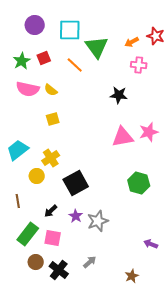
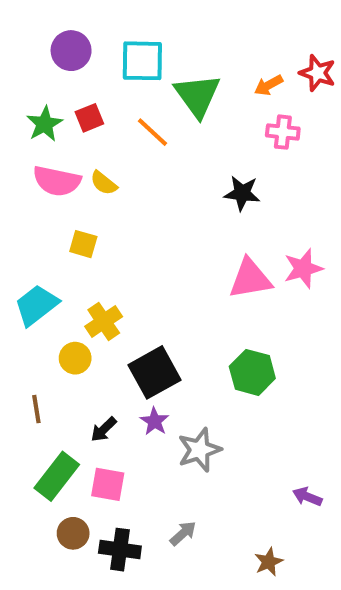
yellow square: (53, 119) -> (83, 244), moved, turned 32
green hexagon: (139, 183) -> (252, 372), moved
purple star: (76, 216) -> (155, 421), moved
black cross: (59, 270) -> (120, 550), turned -30

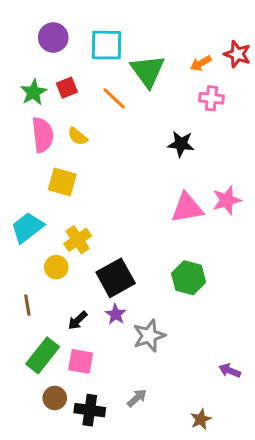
pink semicircle: (57, 181) -> (43, 135), turned -108
yellow square: (83, 244) -> (62, 182), size x1.4

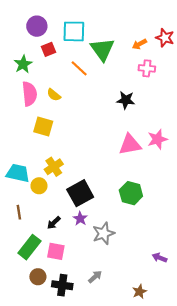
red square: (67, 88) -> (48, 49), moved
cyan trapezoid: (27, 228) -> (18, 173), moved, turned 50

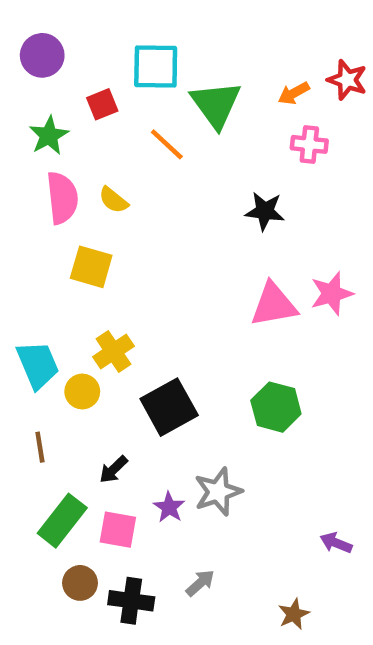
purple circle: (37, 26) -> (42, 55), moved
cyan trapezoid: (18, 173) -> (38, 365), turned 55
purple star: (80, 219) -> (169, 507), moved

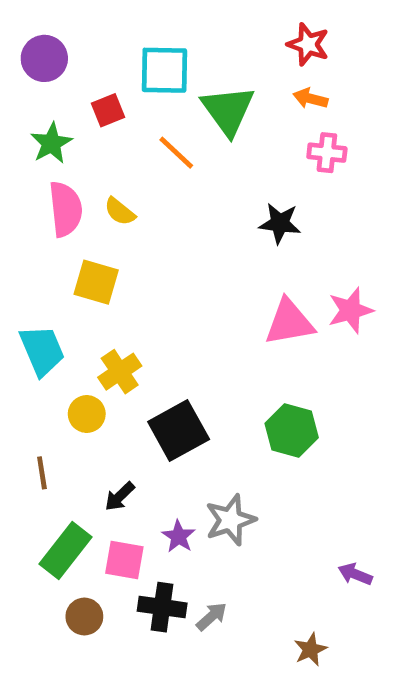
red star: (347, 80) -> (308, 44), moved
orange arrow: (294, 93) -> (310, 98), turned 44
cyan trapezoid: (38, 365) -> (42, 350), moved
black cross: (131, 601) -> (162, 607), moved

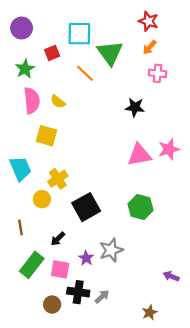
orange arrow: (310, 98) -> (150, 47), turned -63
brown circle: (84, 617) -> (52, 305), moved

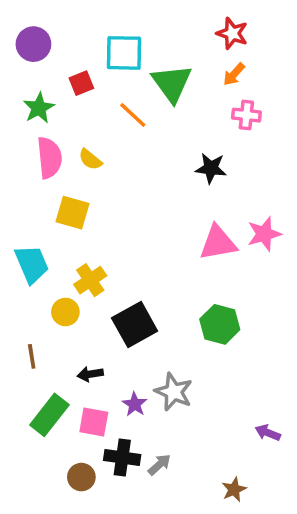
black arrow: (58, 239) -> (90, 374), turned 35
gray star: (111, 250) -> (174, 392), turned -30

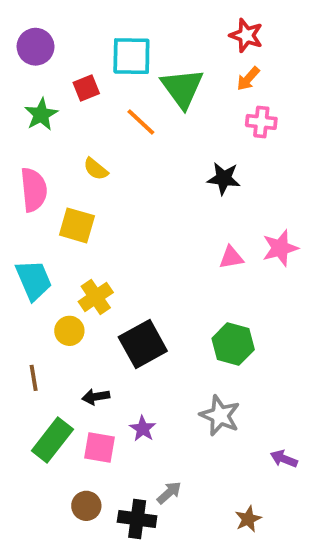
pink semicircle: (49, 158) -> (34, 190), moved
pink triangle: (218, 243) -> (231, 257), size x0.6
gray star: (174, 392) -> (220, 416), moved
black cross: (122, 458) -> (137, 519), moved

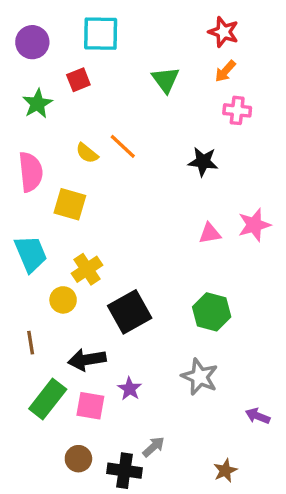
cyan square: (131, 56) -> (101, 34), moved
green triangle: (182, 88) -> (165, 80), size x0.7
orange line: (141, 122) -> (123, 146), moved
black arrow: (96, 397) -> (87, 360), size x1.5

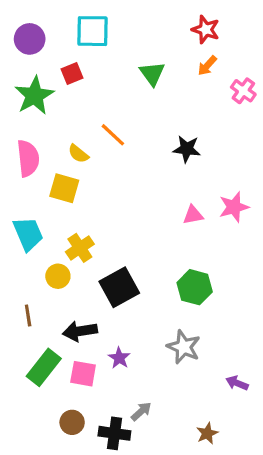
green star: (37, 104) -> (34, 96), size x1.4
pink cross: (237, 110) -> (243, 91), moved, turned 30
yellow semicircle: (87, 153) -> (78, 154), moved

